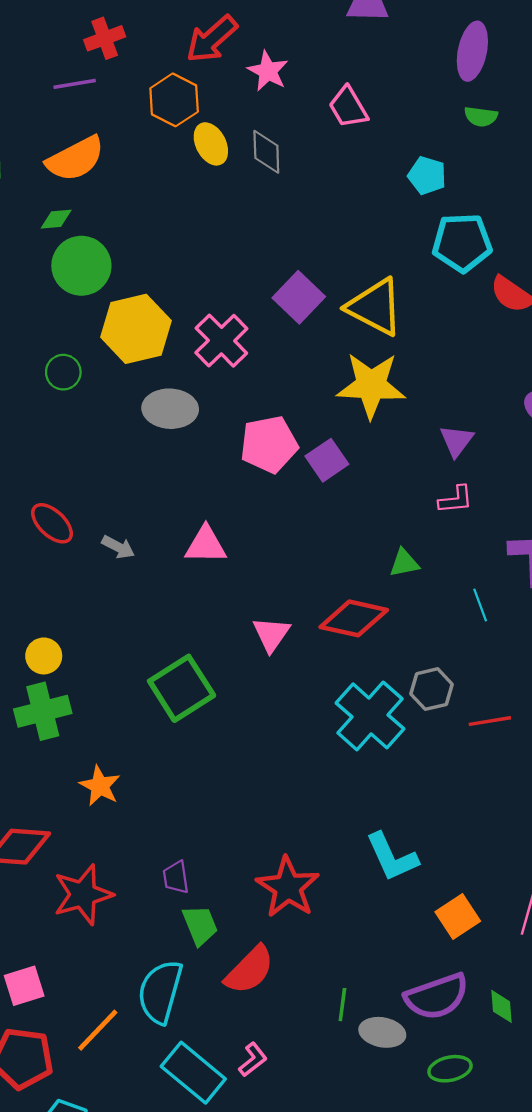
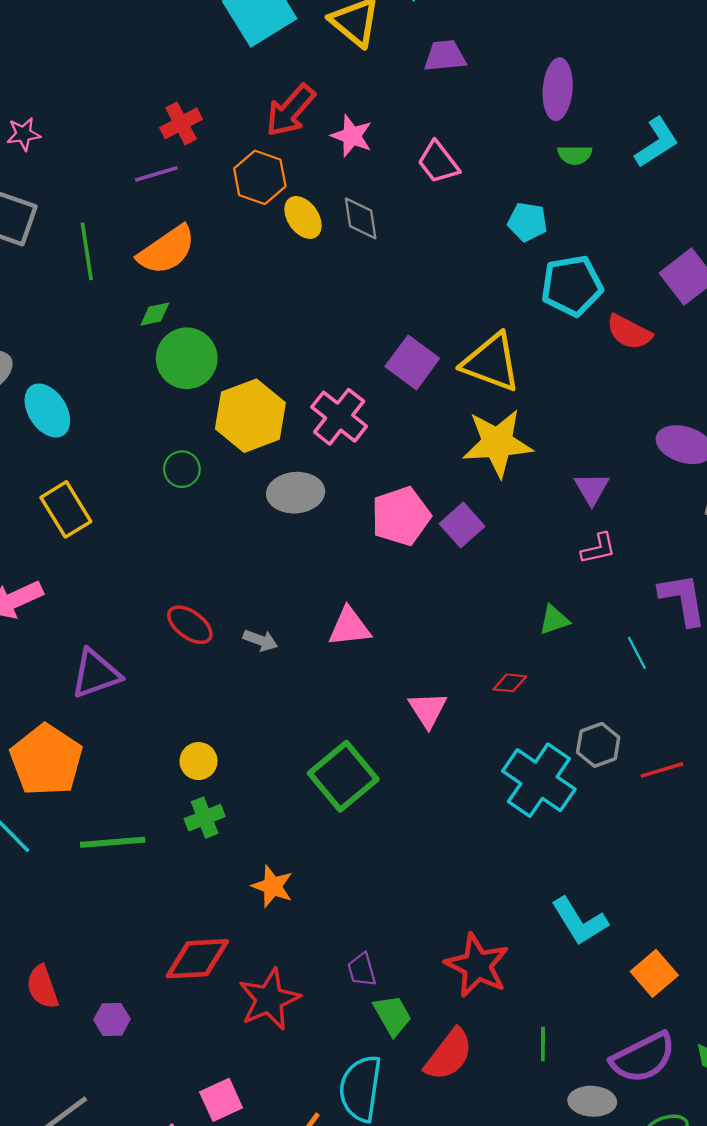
red diamond: (354, 618) -> (510, 683), size x0.5
green cross: (43, 711) -> (205, 818), size x0.7
green line: (342, 1005) -> (543, 1044), moved

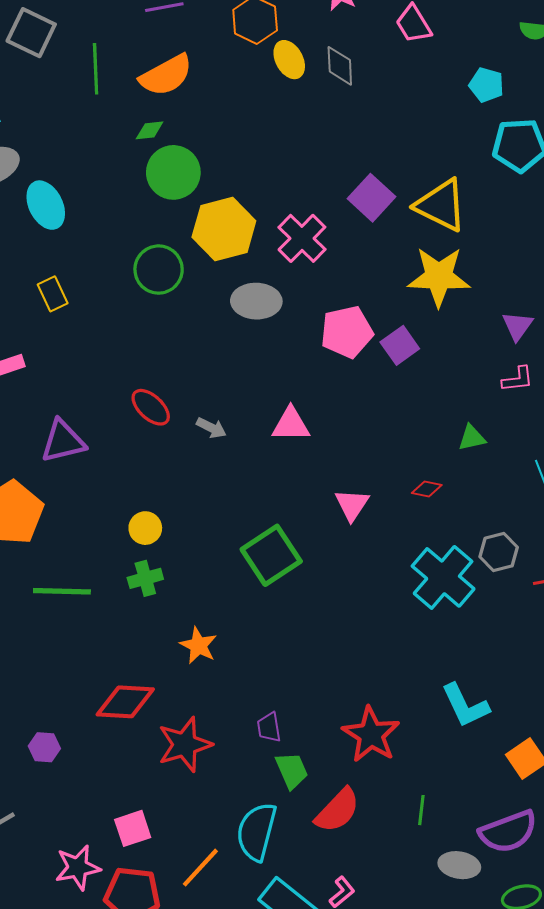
green circle: (182, 469) -> (159, 270), size x1.5
yellow rectangle: (66, 509) -> (53, 294), size x0.7

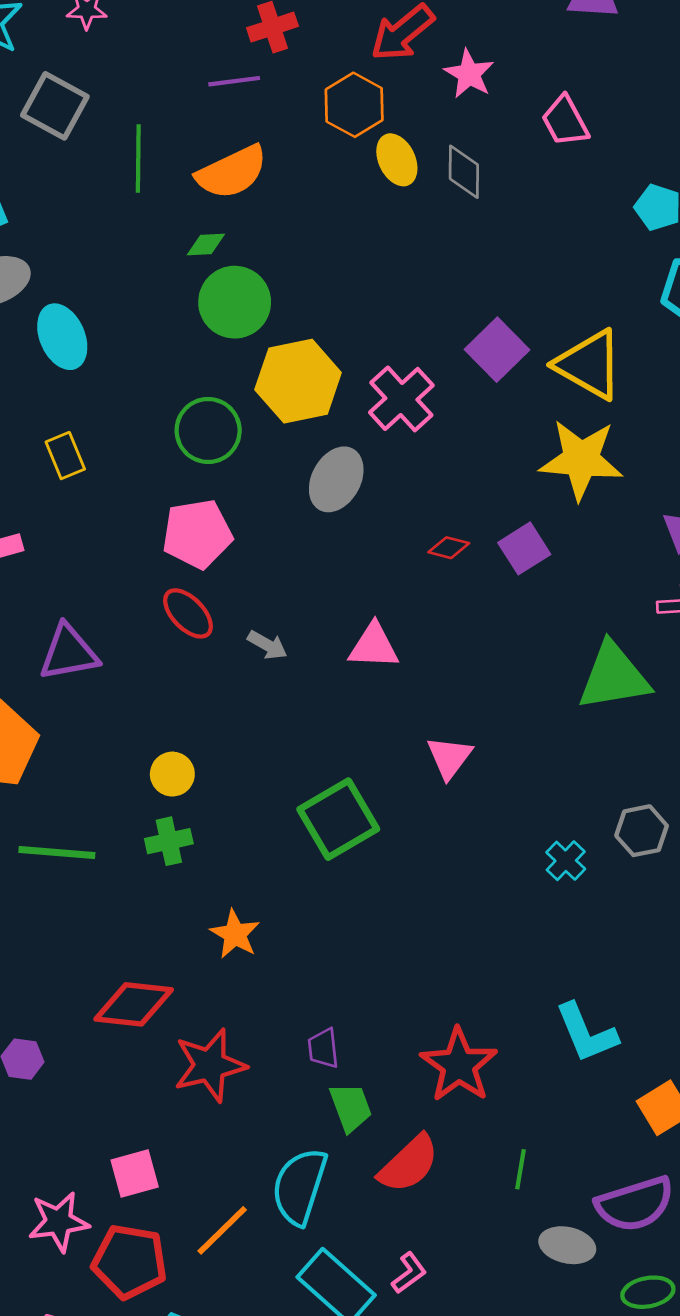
gray ellipse: (256, 301) -> (336, 479), turned -66
pink pentagon: (347, 332) -> (197, 534), moved
green triangle: (472, 438) -> (614, 677), size x2.0
red diamond: (427, 489) -> (449, 548), moved
cyan cross: (443, 577) -> (566, 861), size x0.5

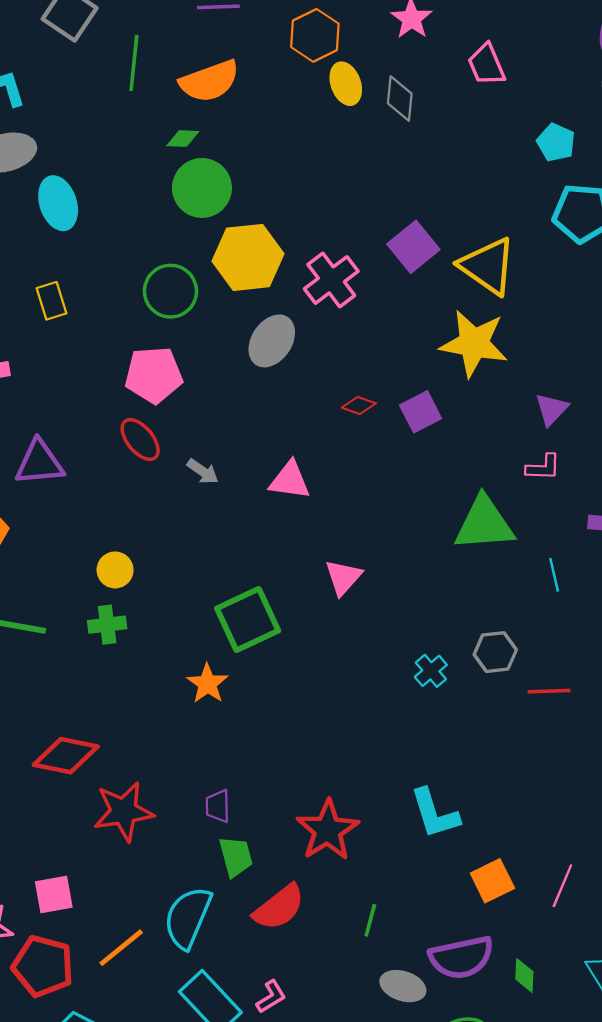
orange star: (235, 934) -> (207, 684), moved

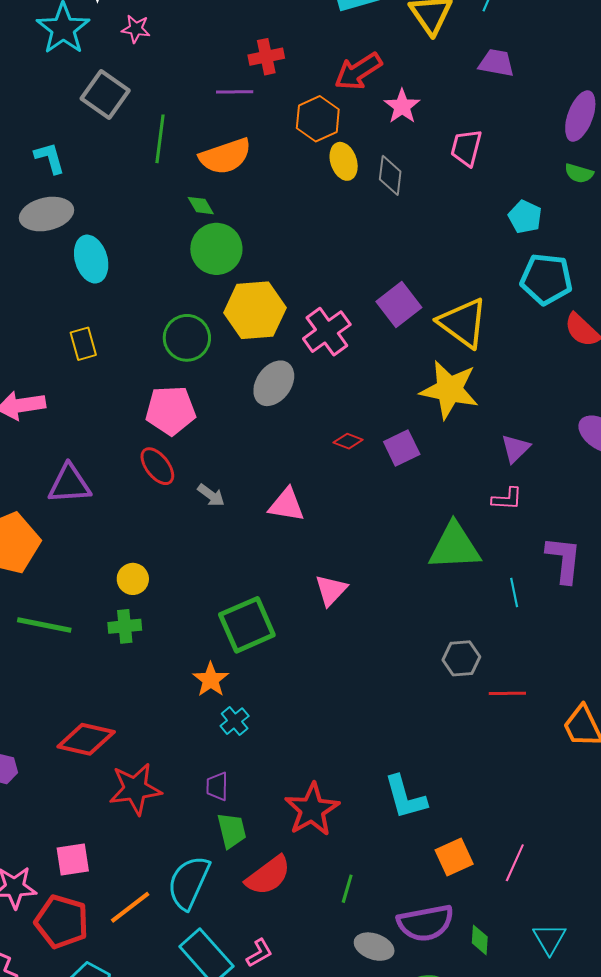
pink trapezoid: (487, 65) -> (466, 148), turned 36
green diamond: (183, 139) -> (201, 206), turned 56
cyan cross: (431, 671) -> (235, 721), moved

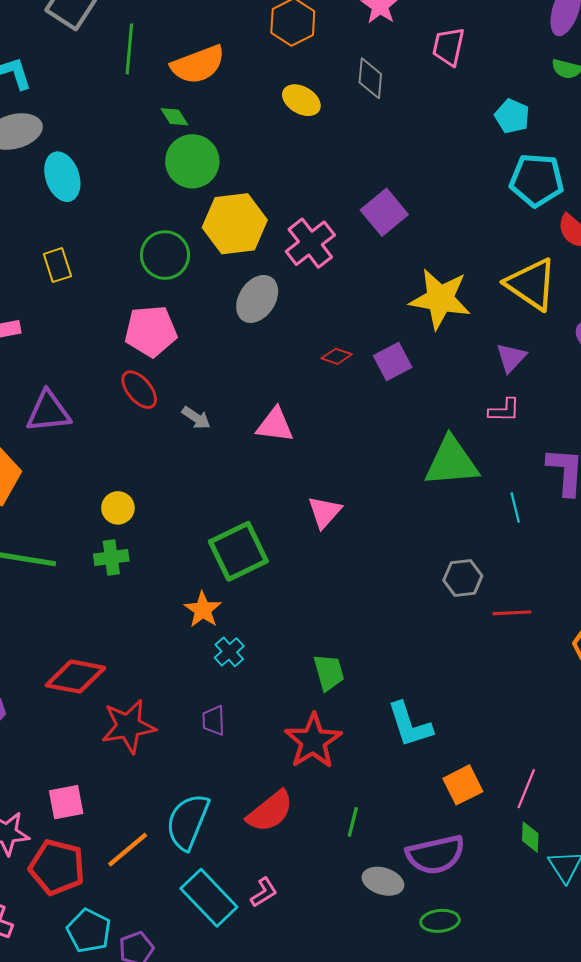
yellow ellipse: (344, 161) -> (301, 100), moved, turned -39
yellow triangle: (463, 323) -> (531, 284), moved
green trapezoid: (232, 831) -> (329, 672), moved
green diamond: (480, 940) -> (530, 837), moved

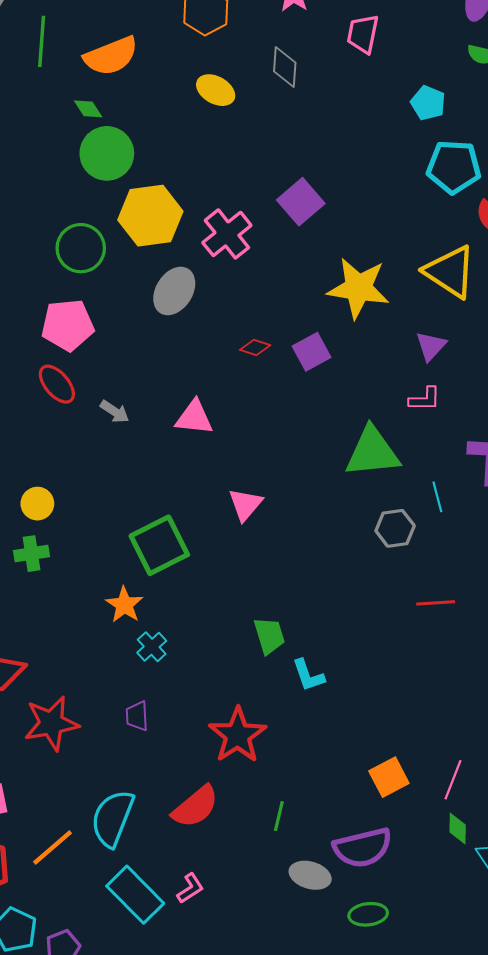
gray hexagon: (463, 578) -> (395, 528), moved
green trapezoid: (329, 672) -> (269, 636), moved
cyan L-shape: (410, 725) -> (308, 675), moved, size x0.7

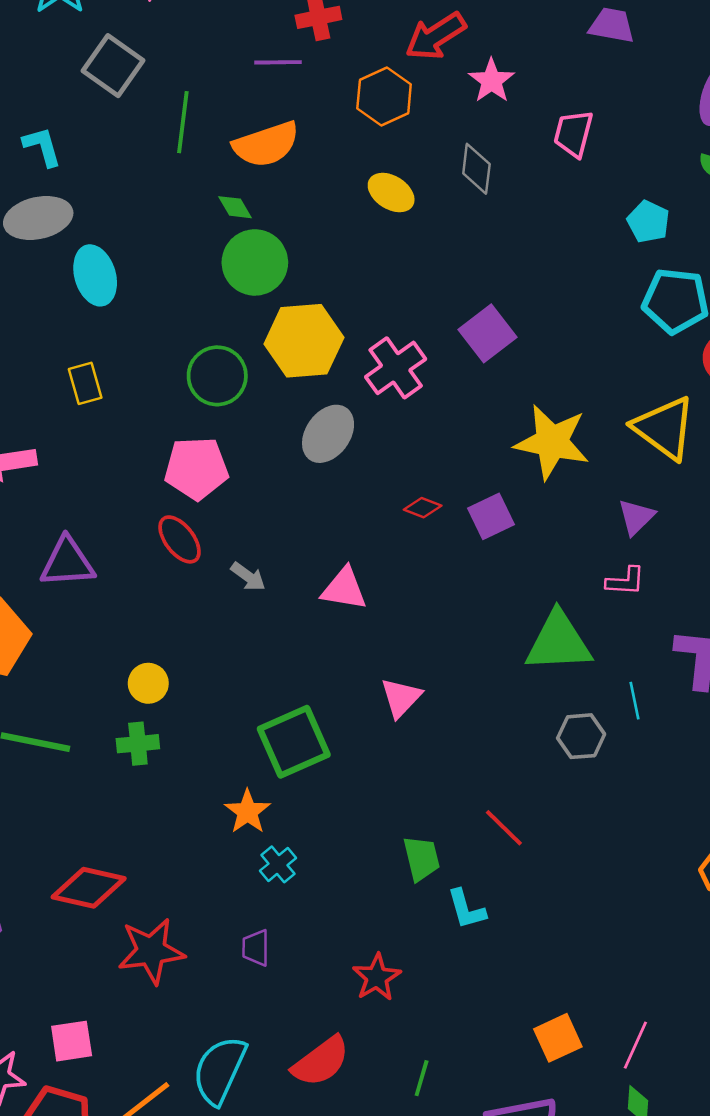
red line: (436, 603) -> (504, 828), moved, turned 45
red star: (238, 735) -> (377, 977), size x0.7

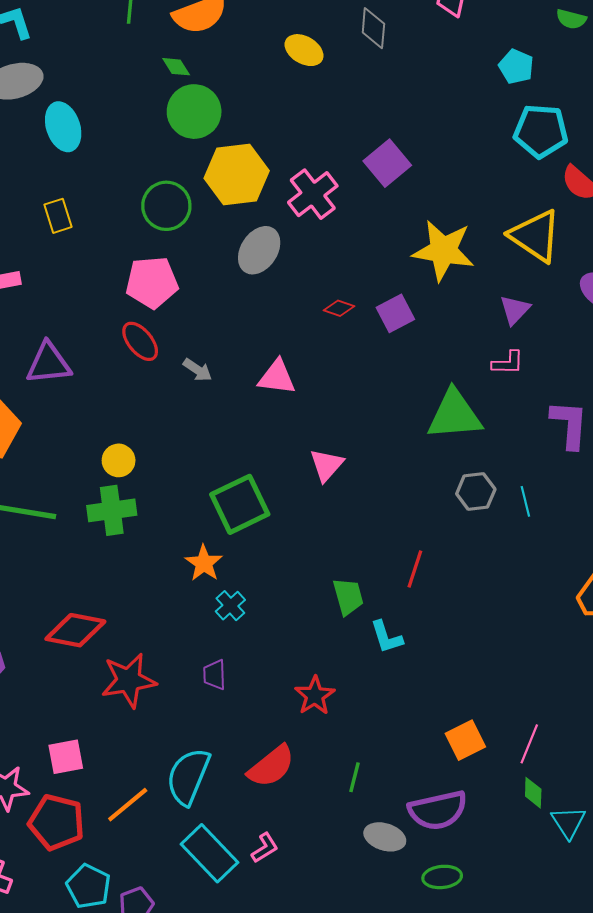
cyan line: (635, 701) -> (525, 501), moved
green cross: (138, 744) -> (112, 510), size x1.4
red line: (504, 828) -> (415, 569), turned 66

